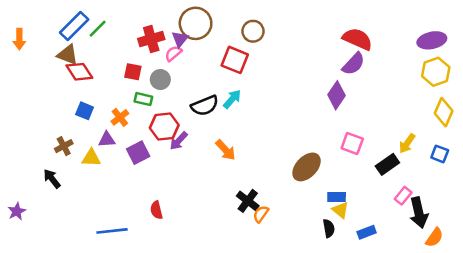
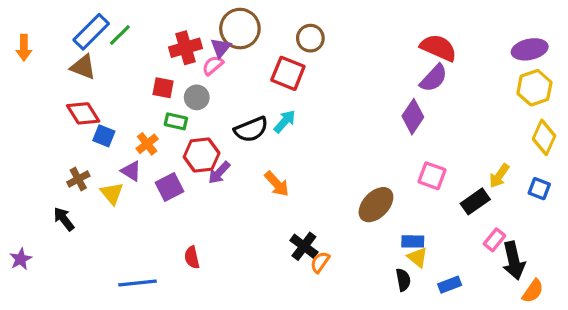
red diamond: (79, 72) -> (83, 113), moved
purple triangle: (107, 140) -> (131, 171), turned 36
yellow triangle: (91, 158) -> (112, 193), turned 48

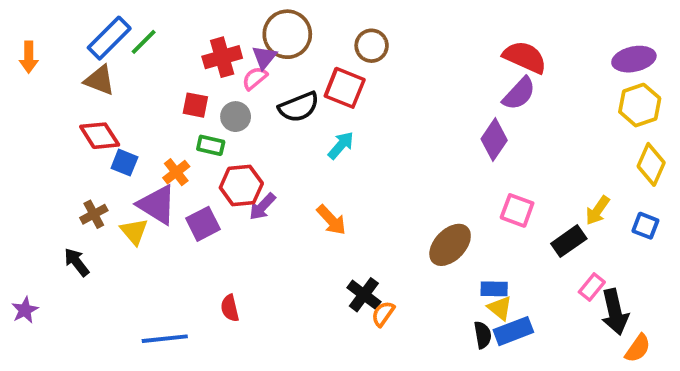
black semicircle: (251, 129) -> (299, 107), moved
purple triangle: (131, 171) -> (157, 205), size x1.6
blue rectangle: (450, 285) -> (513, 331), moved, size x1.4

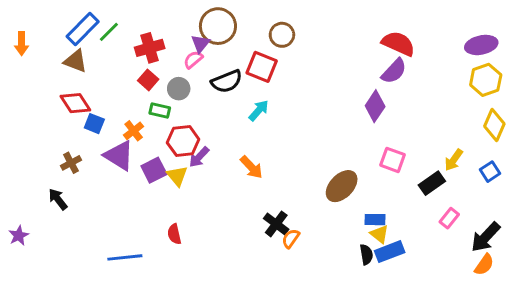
red cross: (222, 57) -> (150, 48), moved
red square: (195, 105) -> (148, 80), turned 30
blue square: (645, 226) -> (490, 172), turned 36
yellow triangle: (134, 231) -> (177, 176), moved
black arrow: (615, 312) -> (486, 237), moved, turned 56

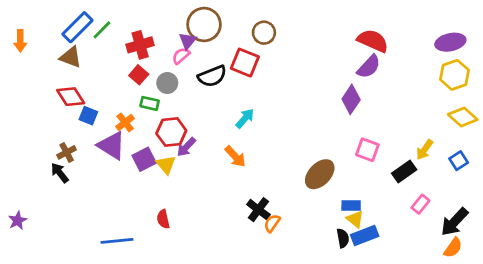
cyan arrow: (259, 110) -> (245, 118), moved
yellow diamond: (494, 125) -> (463, 117), turned -72
black arrow: (58, 199) -> (60, 173), moved

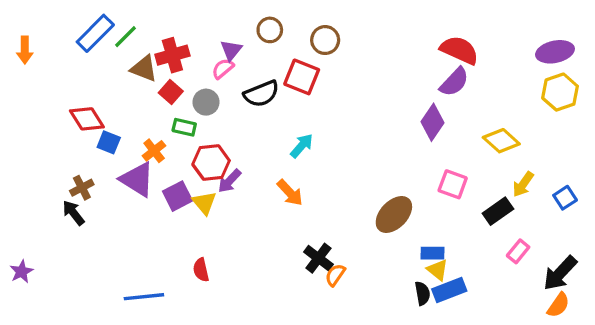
brown circle: (204, 24) -> (270, 30), moved, size x0.6
brown triangle: (71, 57) -> (144, 69), moved
yellow diamond: (463, 117) -> (501, 141), moved

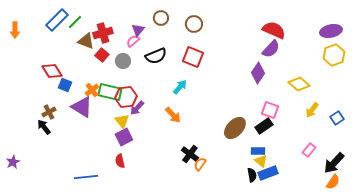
red square: (302, 77) -> (193, 57), moved
green rectangle: (184, 127) -> (110, 92), moved, size x1.6
purple square: (177, 196) -> (124, 137), moved
black rectangle: (498, 211) -> (264, 126), moved

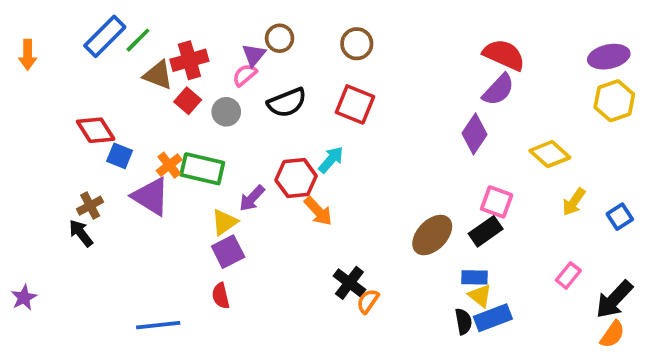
brown circle: (161, 18) -> (280, 38), moved
red hexagon: (126, 97) -> (296, 178), moved
yellow triangle: (122, 121) -> (224, 222), turned 35

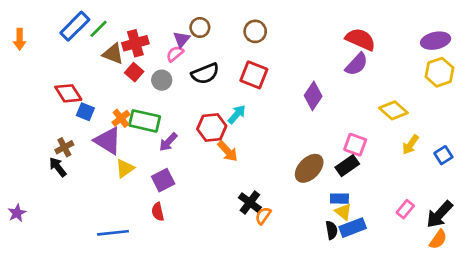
purple diamond: (475, 134) -> (313, 96), moved
purple arrow: (252, 198) -> (168, 142), moved
yellow triangle: (224, 222) -> (125, 168), moved
pink rectangle: (568, 275) -> (405, 209), moved

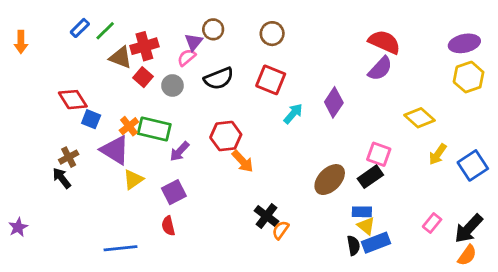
blue rectangle: (75, 26) -> (80, 28), size x0.6
cyan arrow: (237, 114) -> (293, 114), moved
blue square: (443, 155) -> (473, 165), size x1.5

